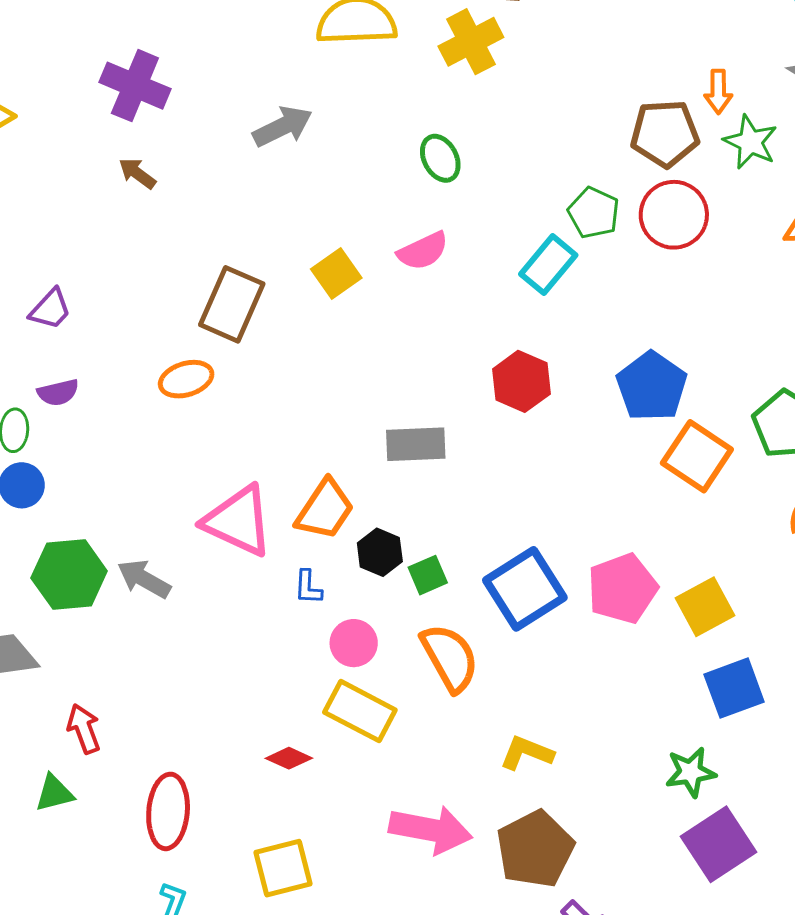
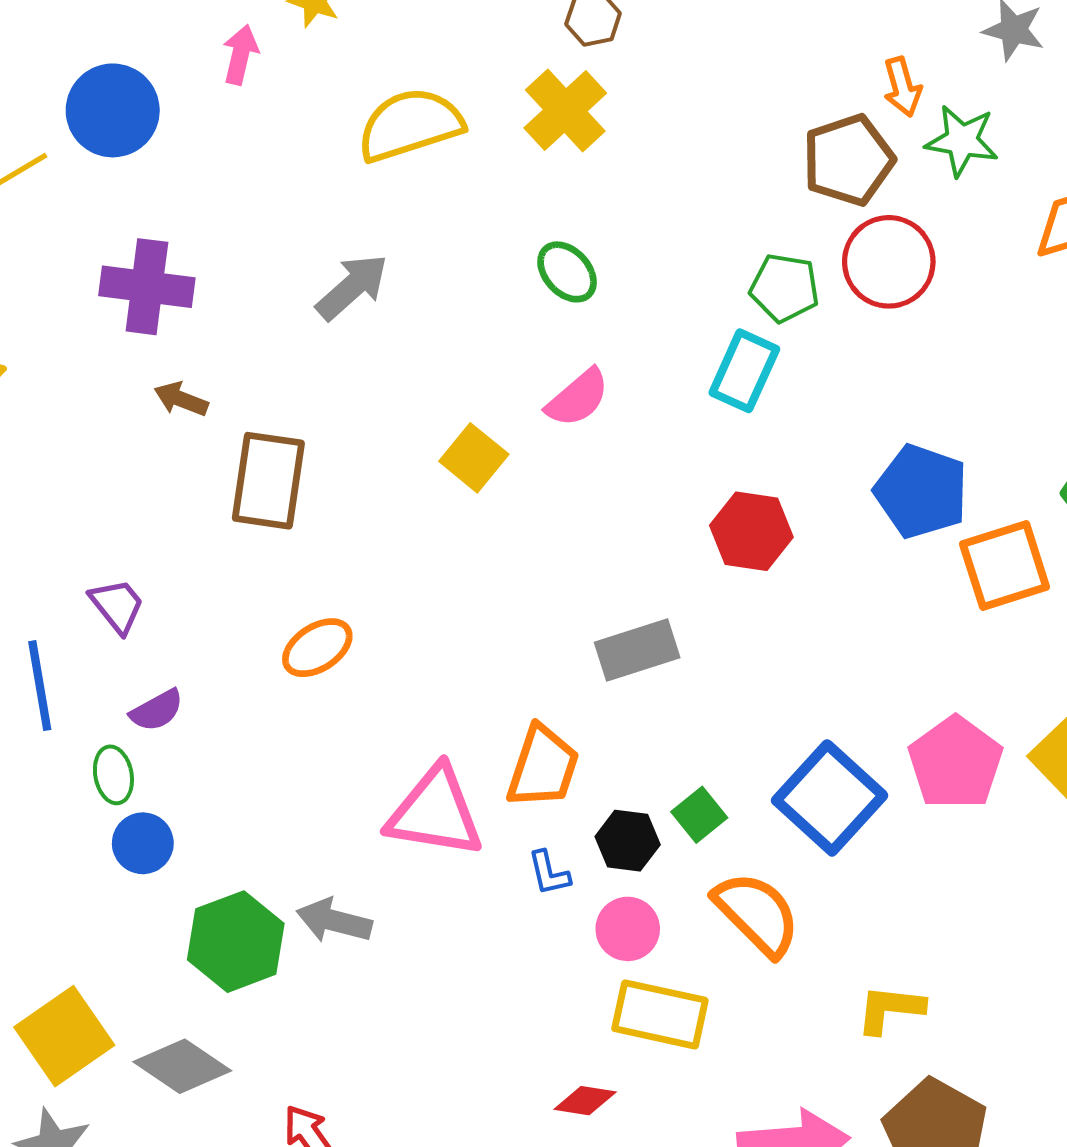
brown rectangle: (232, 304) -> (268, 481), moved
purple trapezoid: (50, 309) -> (117, 606), turned -66
orange square: (697, 456) -> (1005, 566), turned -36
black hexagon: (380, 552) -> (628, 841), moved

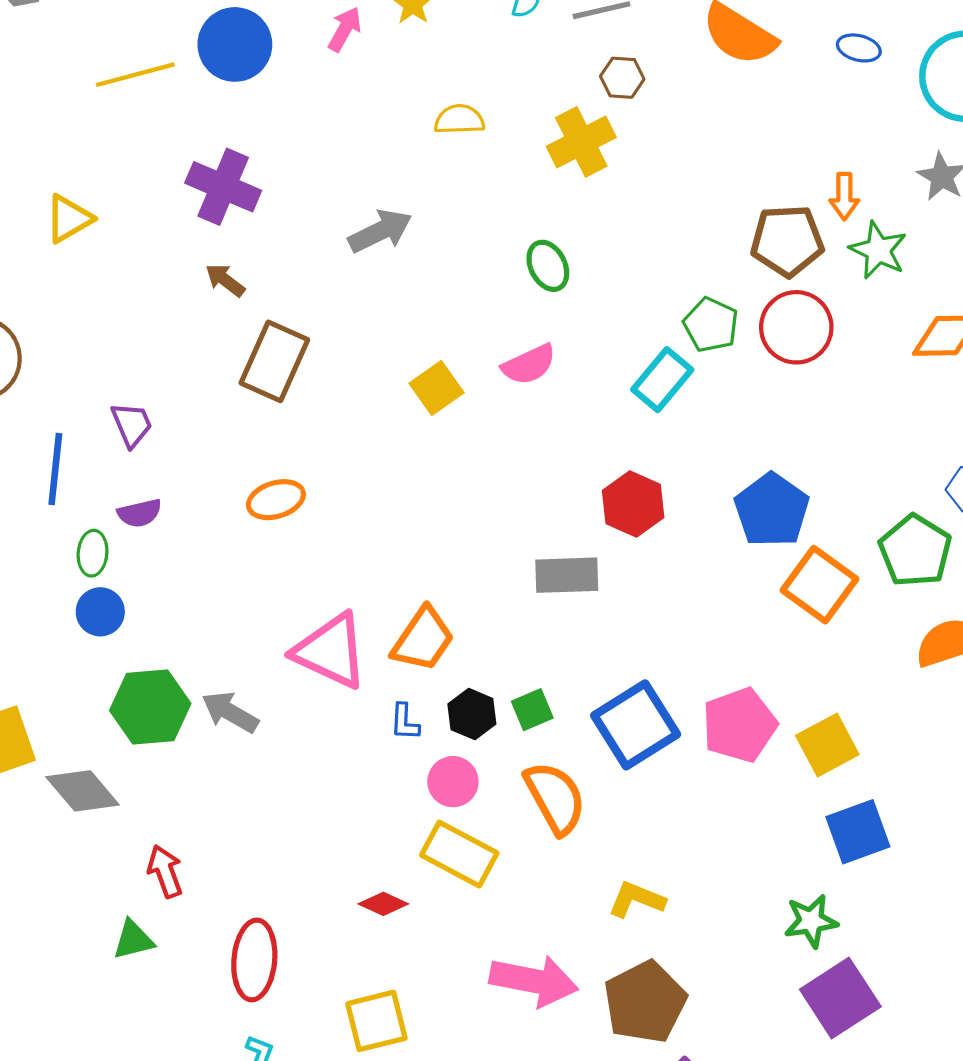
yellow semicircle: (410, 125) -> (459, 119), size x0.6
orange square: (1005, 566) -> (820, 585), turned 38
gray rectangle: (637, 650) -> (567, 575), moved

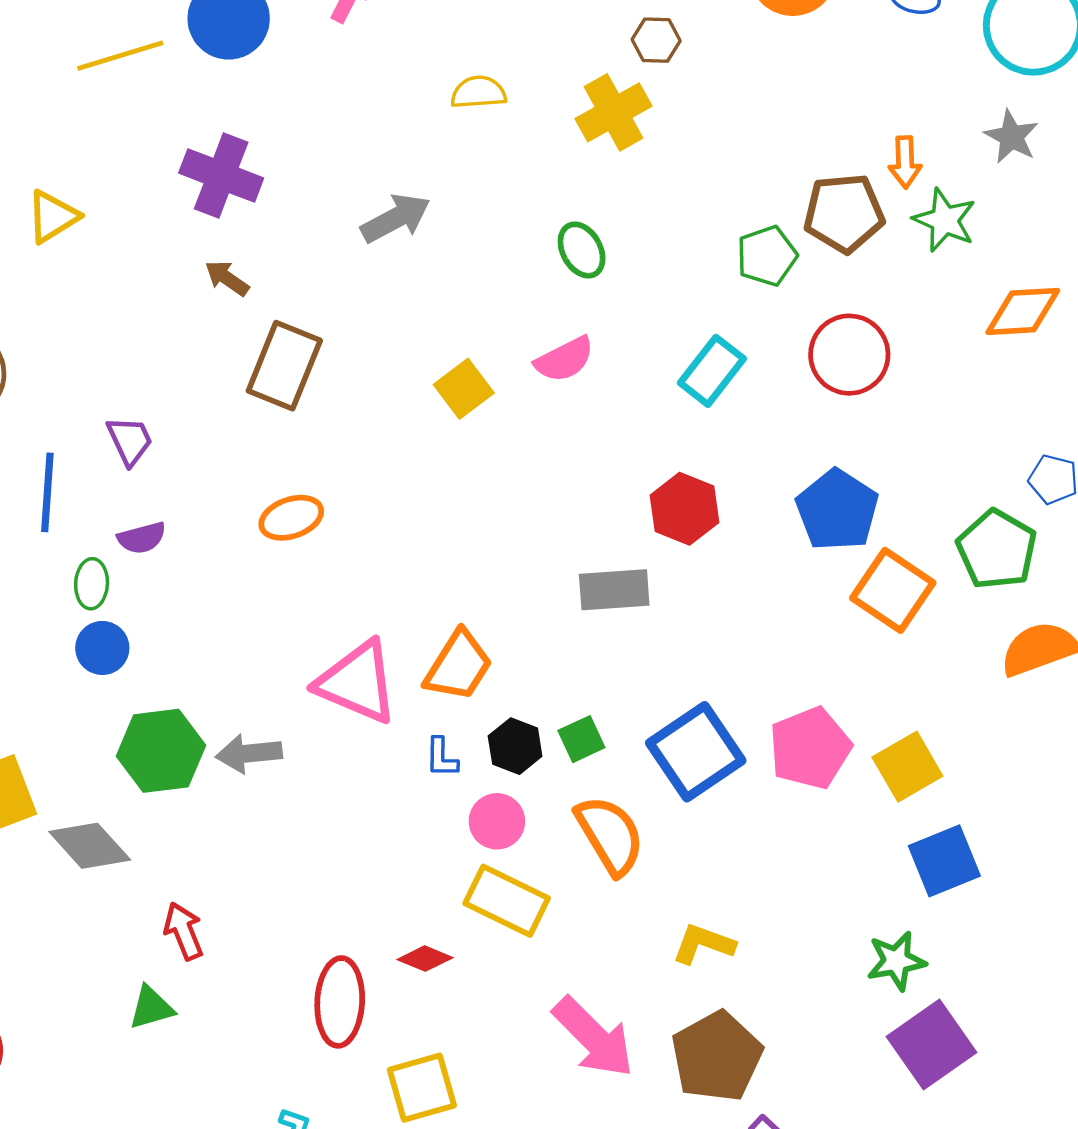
green pentagon: (711, 325) -> (767, 256), moved, turned 30
red circle: (796, 327) -> (849, 355), moved
gray arrow: (230, 712) -> (249, 753), turned -34
red ellipse: (254, 960) -> (340, 1002), moved
pink arrow: (534, 981) -> (593, 1037), turned 36

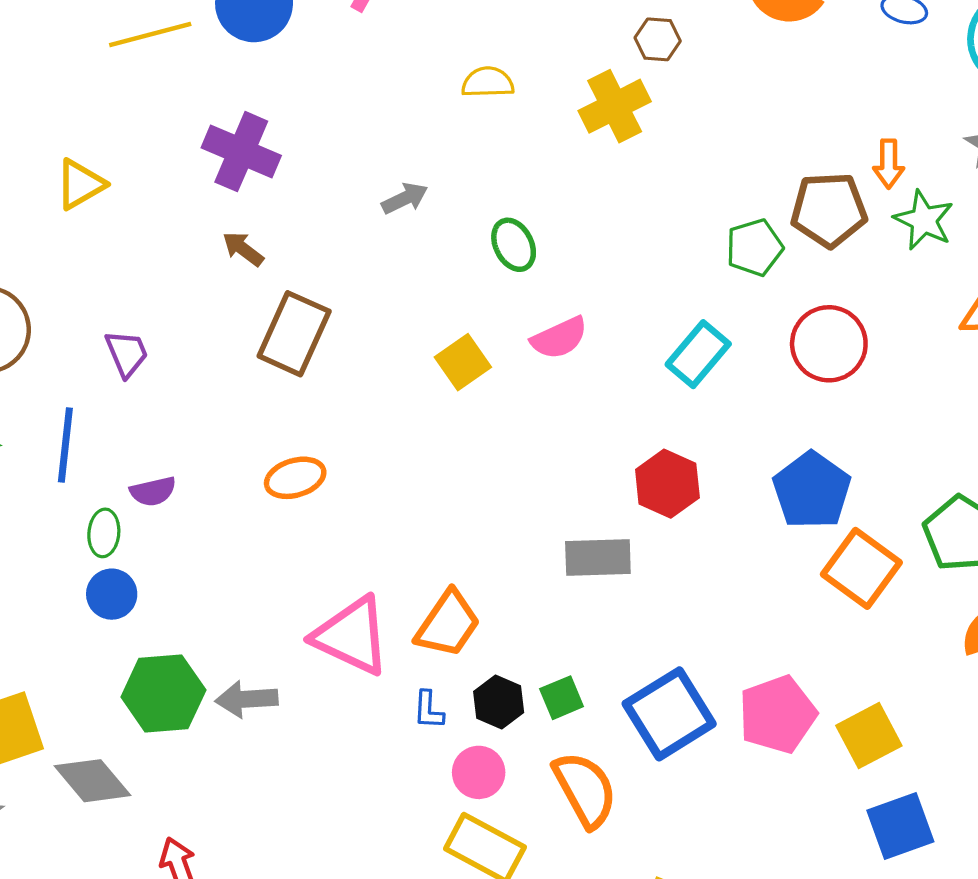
gray arrow: (396, 218) -> (405, 198), size x0.7
green ellipse: (582, 250) -> (514, 245), moved
purple trapezoid: (130, 441) -> (127, 353), moved

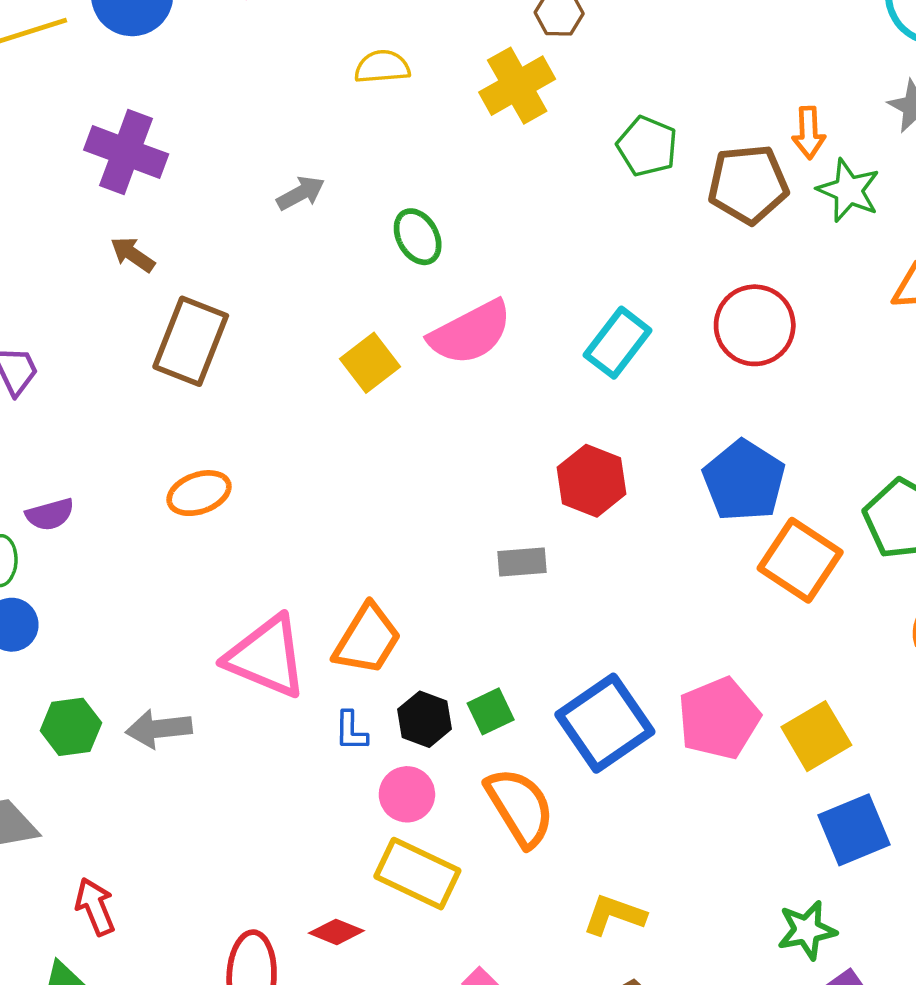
green pentagon: (754, 247) -> (647, 146), moved, turned -30
pink semicircle: (559, 338) -> (470, 333), size x1.4
gray rectangle: (598, 558) -> (522, 562), size x0.7
green hexagon: (163, 693) -> (71, 727), size x0.7

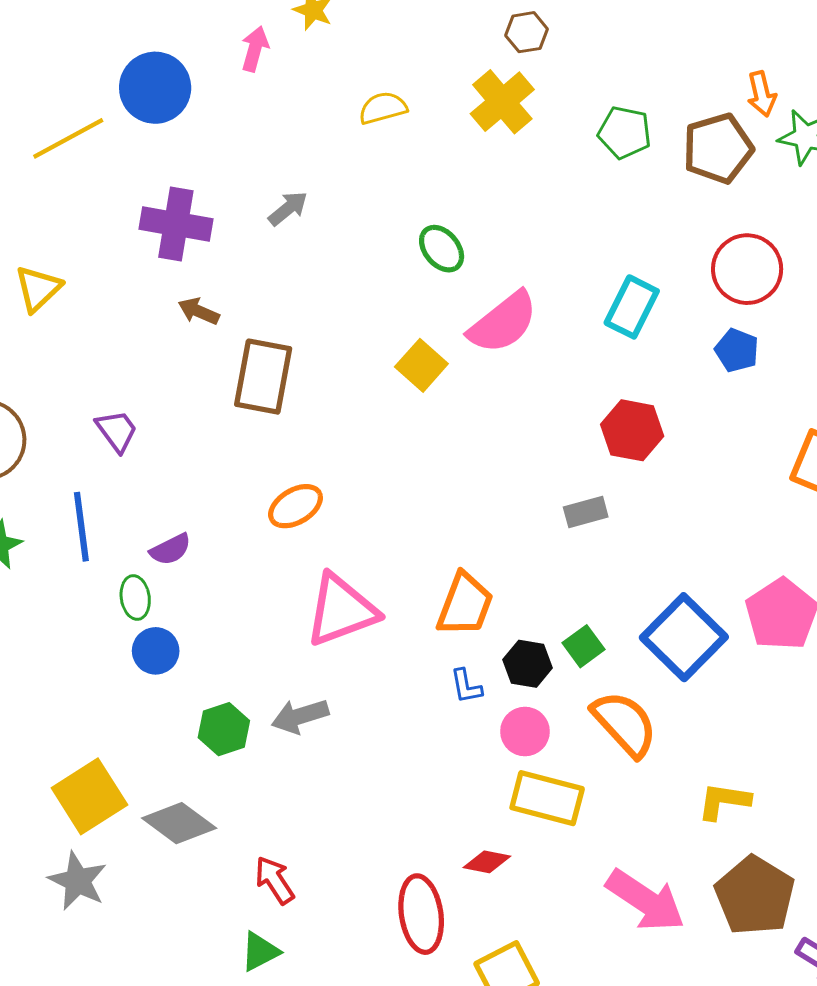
gray arrow: (301, 193) -> (288, 208), moved
blue pentagon: (744, 481) -> (737, 350), moved, size x0.6
pink triangle: (266, 657) -> (341, 610), moved, turned -32

